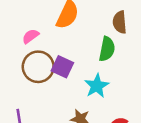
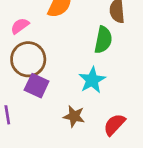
purple square: (62, 67) -> (37, 86), moved

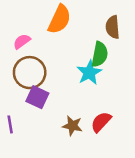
cyan star: (92, 80) -> (89, 73), moved
red semicircle: (114, 125) -> (101, 122), moved

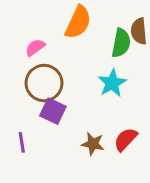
green semicircle: (100, 54) -> (121, 43), moved

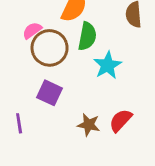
green semicircle: (121, 43) -> (87, 36), moved
brown circle: (44, 83) -> (50, 48), moved

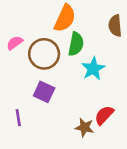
pink semicircle: (32, 30) -> (15, 43), moved
brown star: (89, 125) -> (85, 127), moved

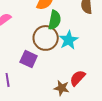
brown circle: (44, 54) -> (46, 38), moved

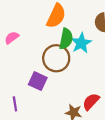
cyan star: (69, 40) -> (81, 43), moved

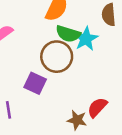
green semicircle: (66, 39) -> (68, 34), turned 96

